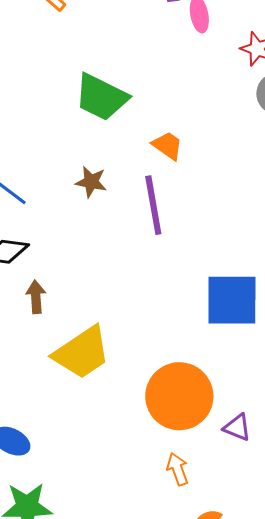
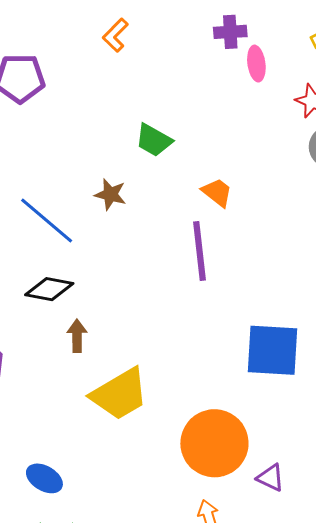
green trapezoid: (101, 97) -> (154, 140), size x0.7
brown star: (91, 182) -> (110, 194), moved

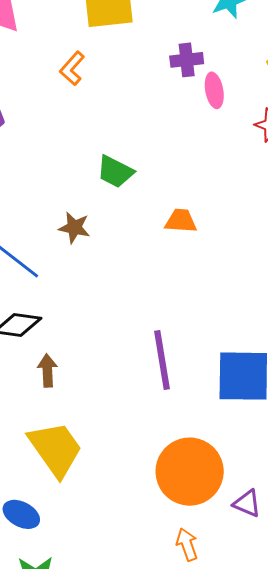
orange trapezoid: (217, 192) -> (181, 221), turned -32
purple line: (200, 251) -> (162, 360), moved
yellow trapezoid: (120, 394) -> (56, 449), moved, turned -92

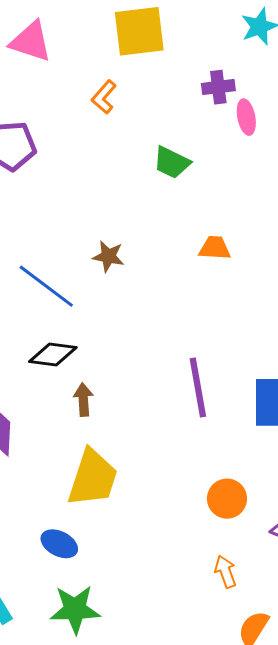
green trapezoid: (115, 172) -> (172, 162), moved
yellow trapezoid: (56, 449) -> (93, 478), turned 54
orange circle: (190, 472) -> (227, 499), size x0.6

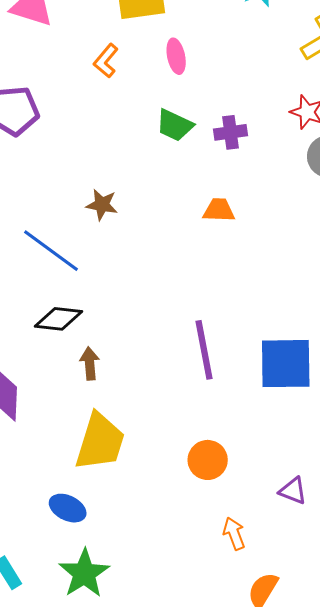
purple cross: (218, 87) -> (230, 132), moved
pink ellipse: (246, 117) -> (176, 56), moved
brown star: (108, 256) -> (102, 205), moved
orange circle: (227, 499) -> (208, 460), moved
green star: (75, 609) -> (84, 573), turned -30

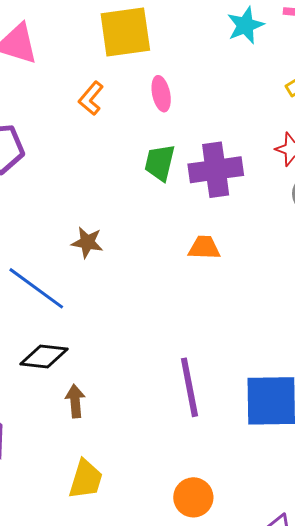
green trapezoid: (175, 125) -> (160, 163), turned 78
purple cross: (230, 132) -> (216, 170), size x1.6
yellow trapezoid: (100, 442) -> (86, 479), size x0.7

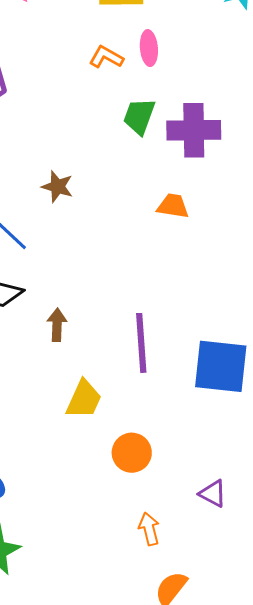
orange L-shape: (91, 98) -> (106, 57), moved, turned 72
brown arrow: (75, 401) -> (57, 325), moved
yellow trapezoid: (86, 479) -> (84, 399), moved

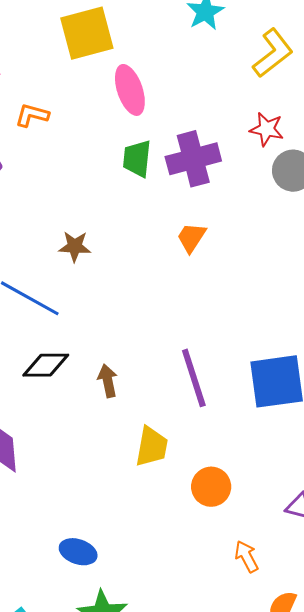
pink ellipse: (149, 48) -> (130, 90), size x1.4
orange L-shape: (106, 57) -> (32, 115), moved
orange trapezoid: (173, 206) -> (191, 237), turned -52

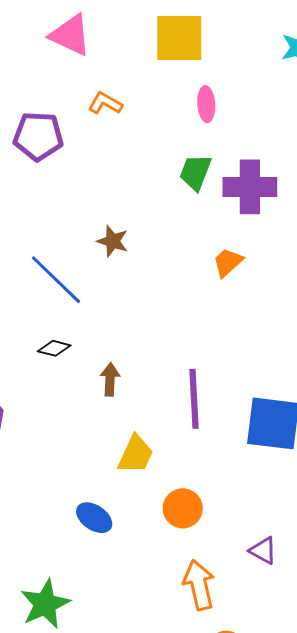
pink ellipse: (130, 90) -> (206, 104), size x0.7
black diamond: (46, 365) -> (54, 348), size x0.7
blue ellipse: (78, 552) -> (94, 518), moved
orange arrow: (246, 556) -> (199, 585), size x1.5

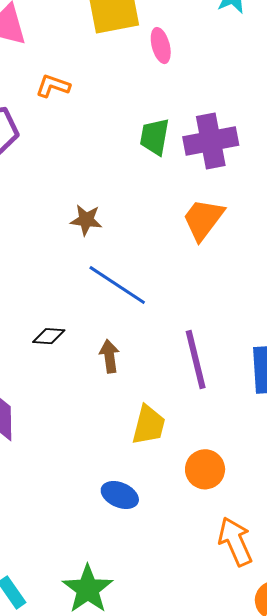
pink ellipse: (206, 104) -> (161, 46), moved
orange trapezoid: (228, 262) -> (203, 219), size x1.4
blue line: (56, 280) -> (117, 285), moved

